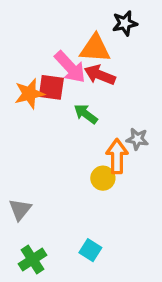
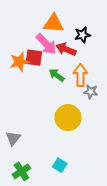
black star: (125, 23) -> (82, 35), moved
orange triangle: (95, 48) -> (54, 23), moved
orange arrow: (117, 156) -> (80, 75), moved
yellow circle: (103, 178) -> (68, 118), size x1.6

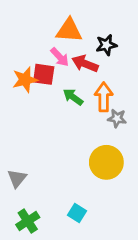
pink arrow: (46, 44) -> (60, 57), size x0.7
yellow circle: (68, 118) -> (106, 162), moved

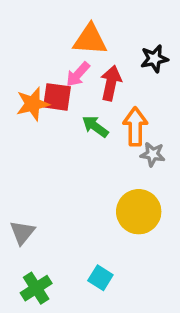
black star: (106, 45) -> (154, 59), moved
pink arrow: (60, 57) -> (78, 74), turned 85
red arrow: (85, 64) -> (111, 83), turned 80

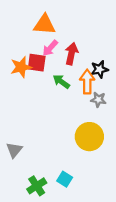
orange triangle: (90, 40) -> (45, 24), moved
black star: (154, 59) -> (99, 69), moved
green cross: (36, 288) -> (37, 186), moved

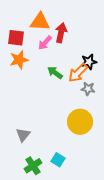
red arrow: (71, 54) -> (61, 33), moved
red square: (37, 63) -> (16, 38), moved
orange arrow: (87, 82) -> (78, 73), turned -135
gray triangle: (14, 150) -> (23, 135), moved

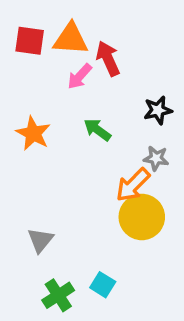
red arrow: (61, 33) -> (108, 59), turned -36
red square: (16, 38) -> (30, 41), moved
orange star: (19, 60) -> (33, 133), moved, turned -30
orange arrow: (78, 73) -> (133, 185), moved

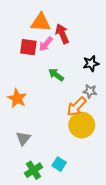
red square: (30, 41) -> (28, 47), moved
orange star: (33, 133) -> (17, 98), moved

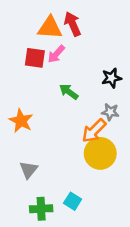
red arrow: (62, 34) -> (73, 24), moved
green cross: (34, 170) -> (41, 209), turned 30

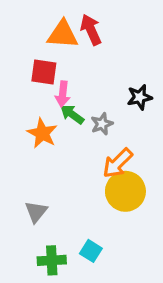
pink arrow: (56, 54) -> (63, 94), moved, turned -36
green arrow: (69, 92) -> (72, 114), moved
gray star: (110, 112) -> (102, 124), moved, turned -30
orange star: (21, 121) -> (42, 133), moved

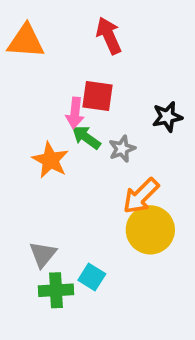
orange triangle: (63, 34) -> (26, 41), moved
red square: (44, 72) -> (98, 96), moved
cyan square: (91, 251) -> (92, 277), moved
green cross: (52, 260) -> (56, 290), moved

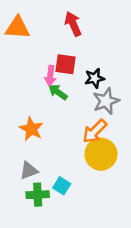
black star: (167, 117) -> (95, 78), moved
gray star: (122, 149) -> (106, 101), moved, size x1.5
orange star: (50, 160) -> (31, 129), moved
gray triangle: (43, 254) -> (29, 171), turned 30

